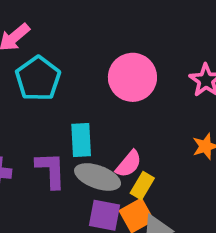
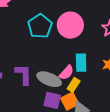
cyan pentagon: (38, 79) -> (40, 26), moved
cyan rectangle: (81, 140) -> (81, 63), moved

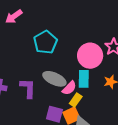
pink circle: (70, 25) -> (90, 56), moved
gray ellipse: (49, 79) -> (54, 79), moved

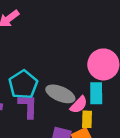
cyan pentagon: (46, 42) -> (23, 85), moved
yellow rectangle: (76, 100) -> (87, 119), turned -32

